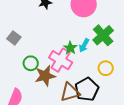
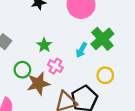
green star: (70, 48) -> (44, 45), moved
pink cross: (61, 60) -> (55, 66), size x0.6

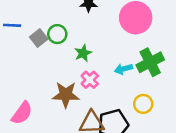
cyan arrow: (81, 50) -> (123, 69), turned 32
green circle: (22, 70) -> (57, 34), moved

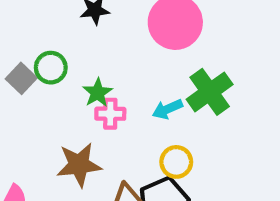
pink cross: (90, 80) -> (110, 114), moved, turned -36
yellow circle: (143, 104) -> (176, 162), moved

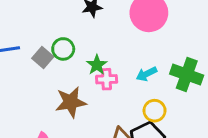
green cross: (210, 92) -> (187, 75), moved, turned -32
brown star: (79, 165) -> (71, 102), moved

